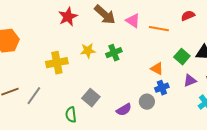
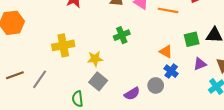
yellow star: (88, 51) -> (95, 59), moved
green square: (182, 57) -> (192, 39), turned 35
blue cross: (162, 88) -> (171, 71), turned -32

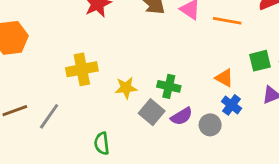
green cross: (122, 35) -> (169, 86), moved, turned 35
gray square: (98, 81) -> (152, 112), moved
purple semicircle: (132, 94) -> (182, 116), moved

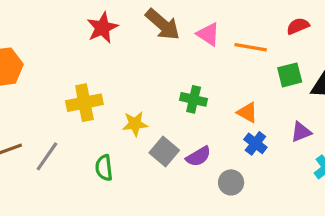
green square: (260, 61) -> (290, 75), moved
green cross: (169, 86) -> (194, 99), moved
gray circle: (210, 125) -> (231, 182), moved
green semicircle: (102, 143) -> (104, 168), moved

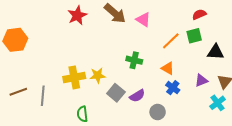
orange line: (251, 47) -> (171, 41), moved, turned -54
green square: (290, 75) -> (194, 36), moved
yellow cross: (84, 103) -> (74, 77), moved
gray line: (47, 156) -> (43, 96), turned -30
green semicircle: (104, 168) -> (82, 114), moved

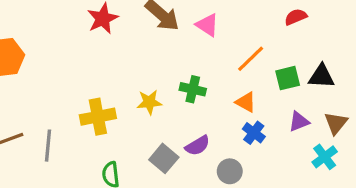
green square: (194, 36) -> (288, 78), moved
yellow star: (98, 75) -> (149, 102), moved
gray square: (116, 93) -> (164, 158), moved

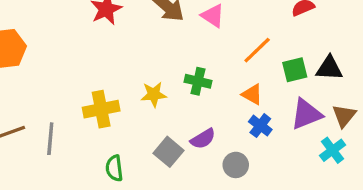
purple triangle: (299, 121) -> (306, 114), size x1.5

